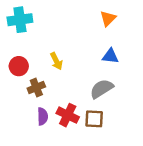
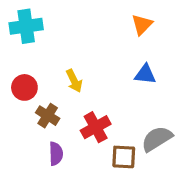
brown cross: (36, 87) -> (48, 116), turned -36
gray semicircle: (102, 89) -> (157, 139), moved
red cross: (68, 115) -> (96, 127), moved, turned 35

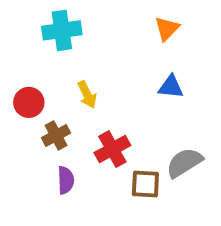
cyan cross: (26, 26) -> (62, 30), moved
brown cross: (48, 116) -> (56, 135), turned 30

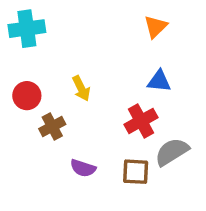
cyan cross: (62, 30) -> (27, 29), moved
red cross: (112, 149) -> (141, 121), moved
purple semicircle: (66, 180) -> (83, 168), moved, turned 110

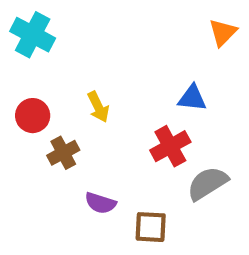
orange triangle: (156, 27) -> (223, 33), moved
cyan cross: (27, 29) -> (33, 35), turned 36
brown square: (136, 172) -> (151, 227), moved

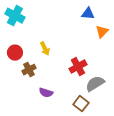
orange triangle: (223, 33) -> (102, 32), moved
blue triangle: (192, 98) -> (88, 14), moved
brown square: (151, 227) -> (81, 104), moved, turned 35

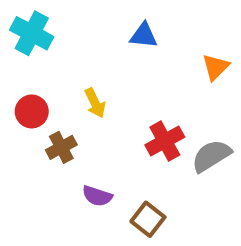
blue triangle: (88, 14) -> (144, 35), moved
gray semicircle: (95, 84) -> (211, 156), moved
brown square: (81, 104) -> (148, 219), moved

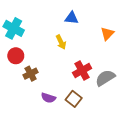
cyan cross: (32, 33) -> (14, 28), moved
yellow arrow: (95, 103) -> (61, 42), moved
brown square: (148, 219) -> (74, 99), moved

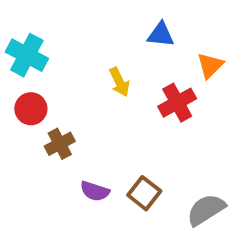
blue triangle: (72, 18) -> (161, 35), moved
red cross: (82, 70) -> (177, 103), moved
gray semicircle: (105, 78) -> (206, 210), moved

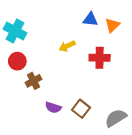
orange triangle: (210, 65) -> (112, 25), moved
yellow arrow: (119, 82) -> (67, 46), turned 91
red cross: (177, 103) -> (100, 58), turned 30

